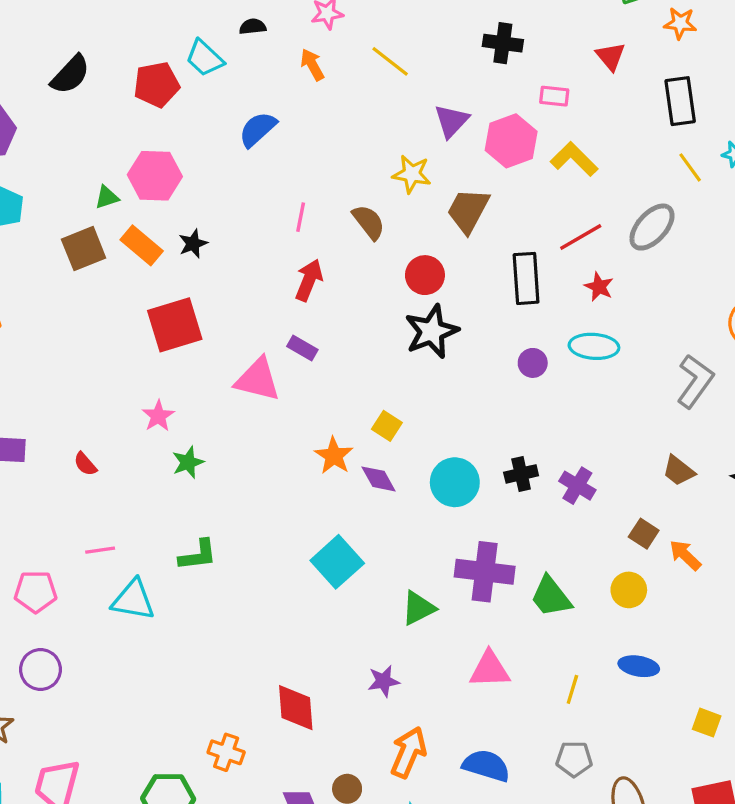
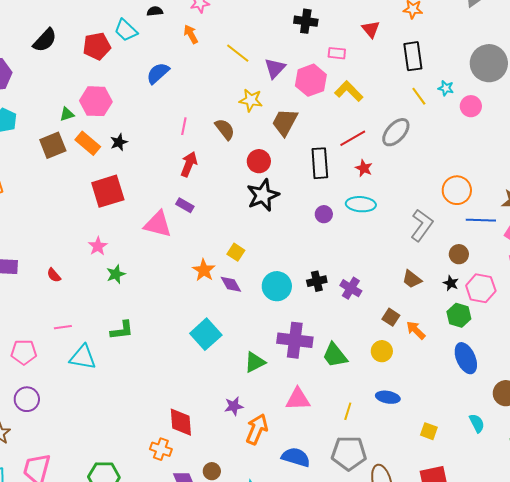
yellow line: (390, 61) -> (238, 53), moved
orange cross: (226, 752) -> (161, 449), moved
orange arrow: (408, 752) -> (257, 429), moved
gray pentagon: (574, 759) -> (349, 453), size x1.6

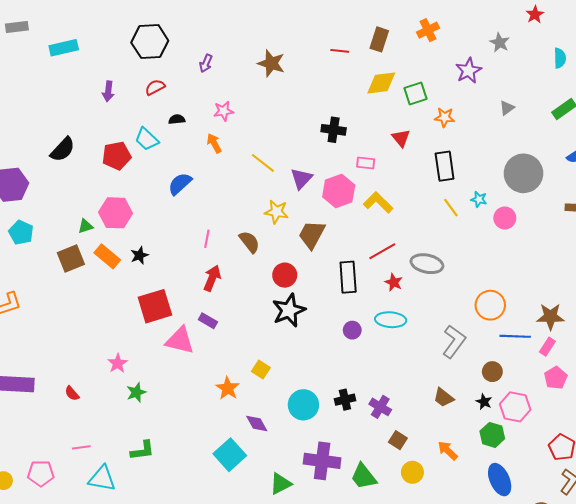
gray ellipse: (396, 132) -> (427, 264), moved, turned 60
red square: (108, 191) -> (155, 306), moved
purple diamond: (231, 284) -> (257, 424), moved
brown square: (391, 317) -> (398, 440), moved

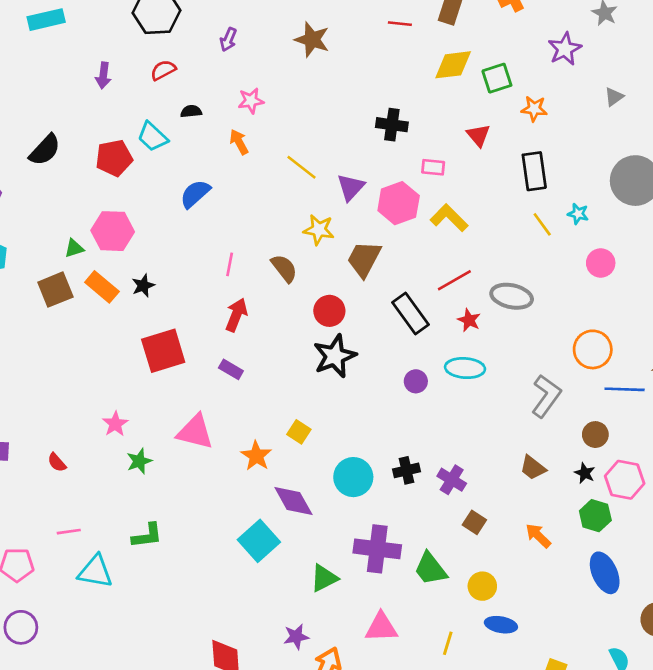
pink circle: (505, 218) -> (601, 263), moved
black rectangle: (348, 277) -> (411, 314), turned -32
pink triangle: (180, 340) -> (195, 432), moved
purple diamond: (257, 424) -> (293, 501), size x1.4
yellow circle: (412, 472) -> (482, 586), moved

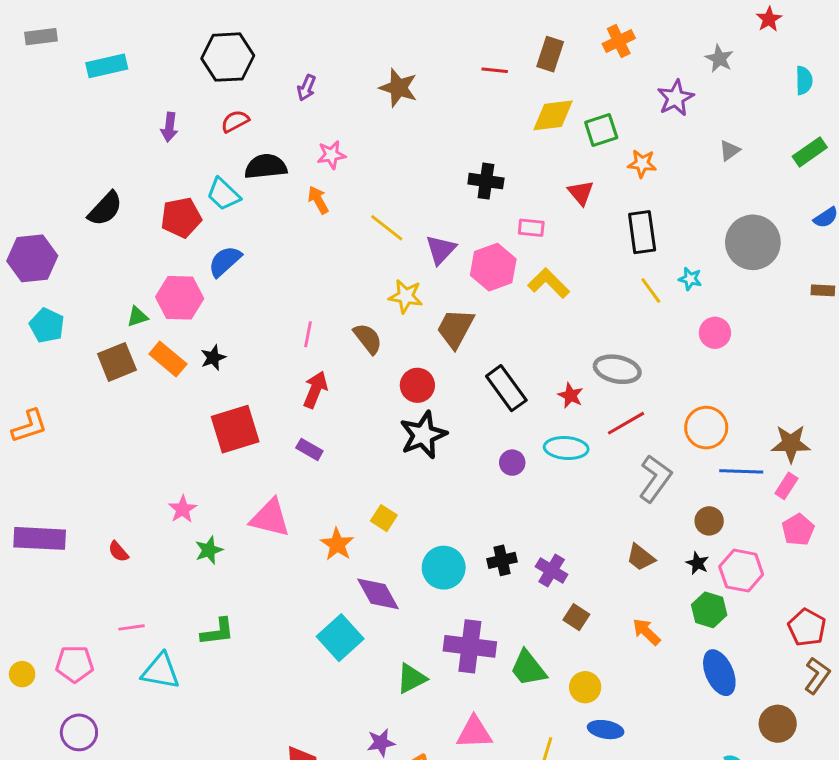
black semicircle: (191, 111) -> (266, 166), size x1.8
blue semicircle: (195, 194) -> (225, 261), moved
red line: (454, 280) -> (626, 423), moved

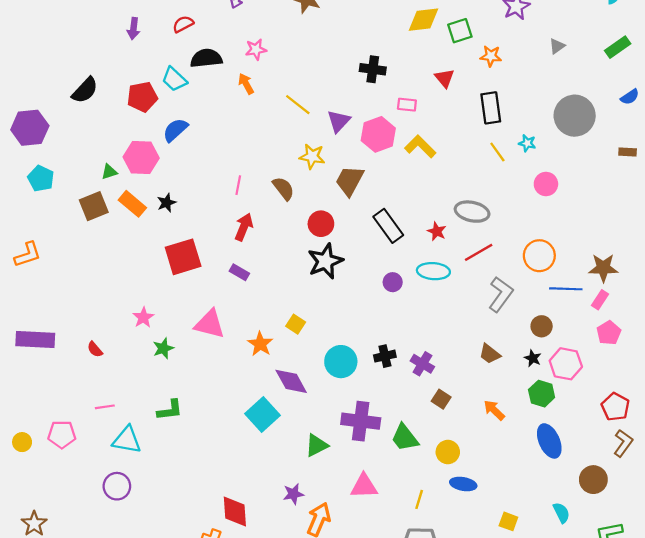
purple circle: (79, 732) -> (117, 486), moved

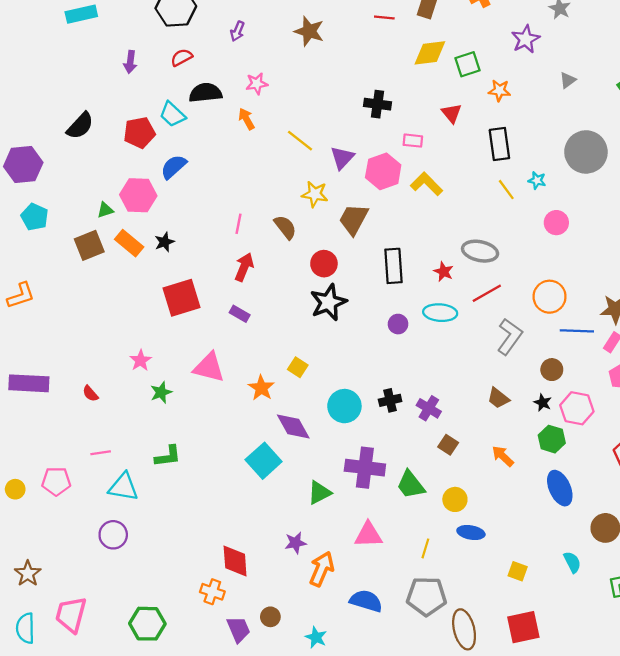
black rectangle: (388, 226) -> (393, 266), turned 32

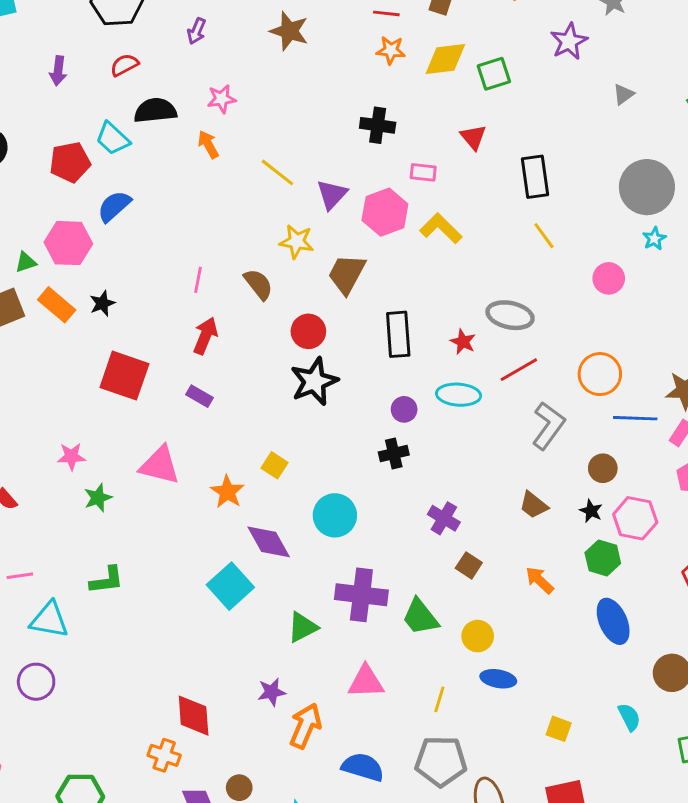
orange star: (499, 90) -> (391, 50), moved
cyan star: (537, 180) -> (654, 239), moved, turned 30
red square: (182, 298) -> (124, 376), turned 36
pink star: (141, 360) -> (71, 456), turned 30
black cross: (390, 400) -> (394, 454), moved

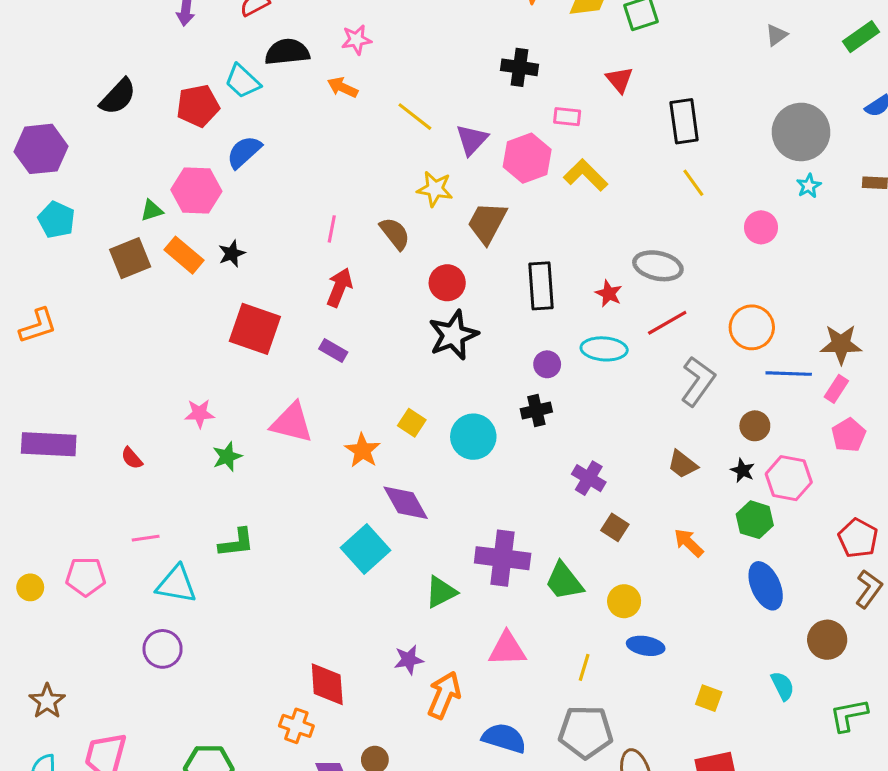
orange arrow: (208, 144) -> (343, 87), turned -36
cyan circle: (335, 515) -> (473, 437), moved

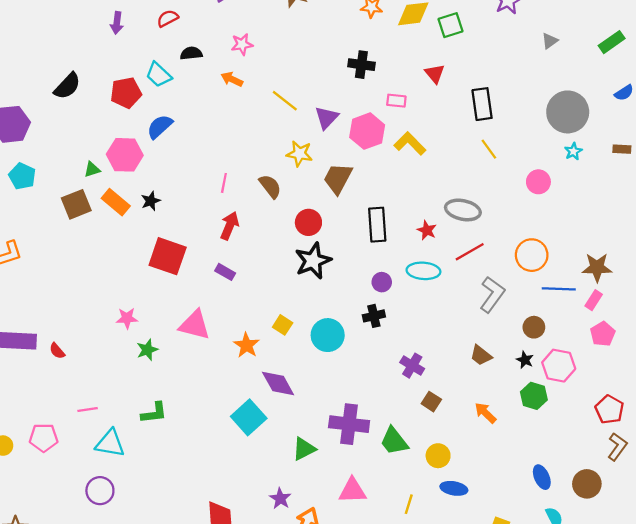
black semicircle: (287, 52) -> (191, 53), size x0.7
red semicircle: (132, 458) -> (57, 351), moved
blue ellipse: (766, 586) -> (542, 477), moved, size x0.7
purple star: (409, 660) -> (280, 499), turned -30

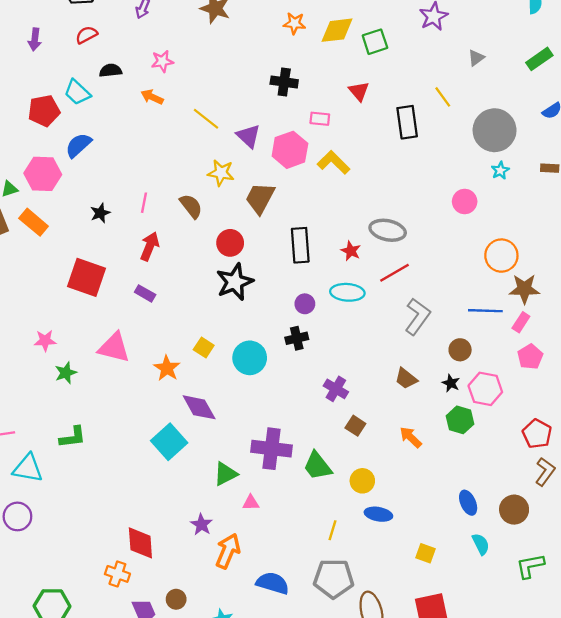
purple triangle: (327, 118) -> (249, 136), turned -30
yellow line: (489, 149) -> (443, 97), moved
black star: (151, 201) -> (100, 213), moved
orange circle: (532, 255) -> (501, 256), moved
pink triangle: (352, 491) -> (251, 503), moved, size x0.6

